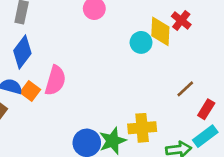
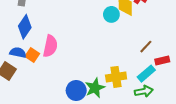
red rectangle: (206, 109) -> (162, 60), turned 48
cyan rectangle: (205, 136) -> (146, 74), moved

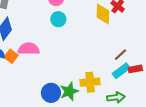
cyan circle: (111, 14) -> (58, 19), moved
pink semicircle: (50, 46) -> (29, 49), turned -105
cyan rectangle: (146, 74) -> (121, 71), moved

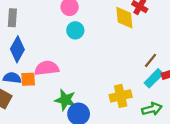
orange square: (11, 56) -> (28, 79), turned -32
green star: (69, 91) -> (65, 100), moved, turned -30

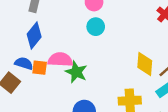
yellow diamond: (124, 18) -> (145, 64), moved
green star: (65, 100) -> (76, 72), moved

